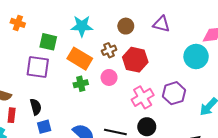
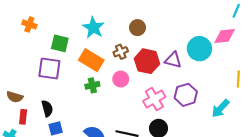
purple triangle: (161, 24) -> (173, 60), moved
cyan star: (82, 26) -> (93, 28), turned 30
cyan circle: (196, 56) -> (199, 49), moved

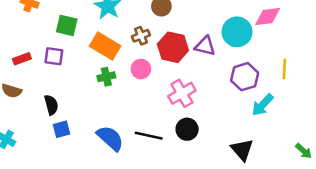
purple square: (49, 69) -> (54, 56), size x0.7
purple hexagon: (186, 95) -> (245, 77), moved
red rectangle: (23, 117) -> (22, 59), moved, turned 64

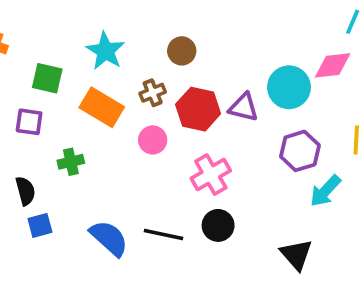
green cross: (106, 77) -> (71, 162), moved

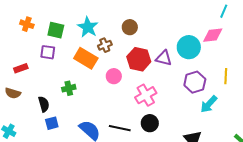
green square: (47, 78) -> (56, 30), moved
brown cross: (153, 93) -> (105, 45), moved
purple square: (29, 122) -> (48, 52), moved

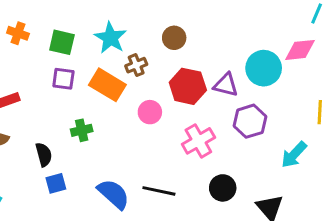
purple square: (48, 52) -> (63, 79), moved
purple hexagon: (195, 82) -> (250, 121), moved
black circle: (150, 123) -> (223, 188), moved

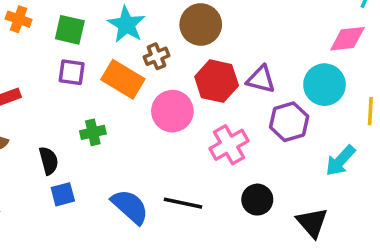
brown circle: (174, 38) -> (201, 24), size x1.5
cyan circle: (264, 68) -> (324, 85), moved
pink circle: (150, 112) -> (172, 111), size x1.5

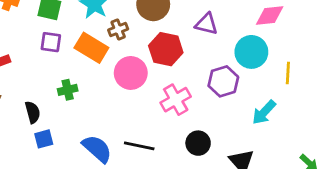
purple triangle: (261, 79) -> (206, 24), moved

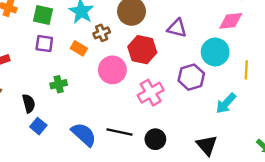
orange rectangle: (91, 48) -> (79, 48), size x0.6
blue square: (44, 139) -> (38, 126), turned -35
black circle: (198, 143) -> (155, 139), moved

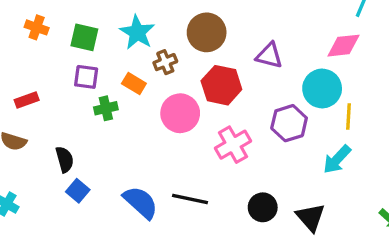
yellow line: (246, 70) -> (348, 117), moved
green cross: (59, 84) -> (106, 108), moved
black circle: (155, 139) -> (263, 207), moved

